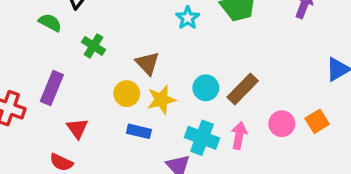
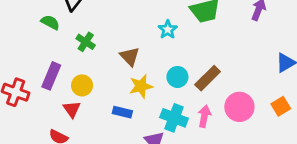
cyan star: (188, 18) -> (168, 29), moved
yellow circle: (127, 94) -> (82, 85), moved
orange square: (317, 121) -> (281, 106), moved
pink circle: (282, 124) -> (239, 107), size x1.4

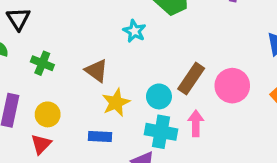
cyan circle: (177, 77) -> (159, 96), moved
pink circle: (239, 107) -> (232, 86), moved
red triangle: (72, 109) -> (41, 144), turned 30

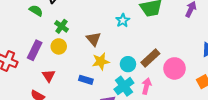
yellow circle: (48, 114) -> (59, 46), moved
cyan cross: (161, 132) -> (124, 86), turned 30
red triangle: (41, 144) -> (49, 76), turned -32

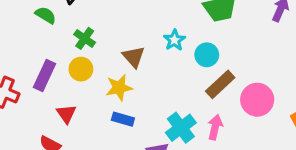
cyan star: (123, 20) -> (174, 40), moved
yellow star: (101, 61) -> (119, 88), moved
cyan circle: (128, 64) -> (207, 55), moved

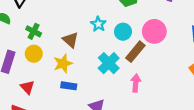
pink circle: (257, 100) -> (154, 31), moved
cyan cross: (181, 128) -> (109, 63), moved

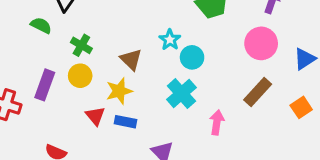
pink circle: (154, 31) -> (261, 43), moved
cyan circle: (123, 32) -> (192, 57), moved
brown rectangle: (135, 52) -> (258, 92), moved
red triangle: (27, 87) -> (95, 116), moved

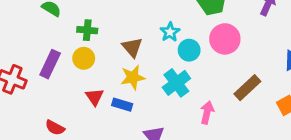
pink circle: (261, 43) -> (225, 39), moved
green cross: (81, 45) -> (87, 30), turned -30
yellow star: (119, 91) -> (133, 77), moved

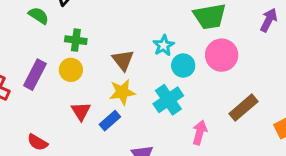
blue rectangle: (122, 105) -> (110, 121), turned -60

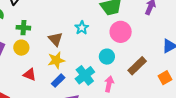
cyan circle: (183, 66) -> (107, 57), moved
cyan cross: (168, 100) -> (85, 75), moved
red triangle: (81, 111) -> (30, 75), turned -32
blue rectangle: (110, 121) -> (58, 81), moved

